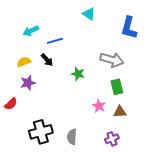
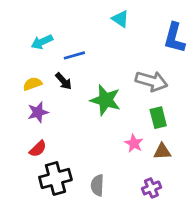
green star: (78, 74) -> (105, 100), size x1.6
red semicircle: (11, 104) -> (38, 149), moved

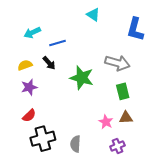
pink star: (134, 143) -> (106, 122), moved

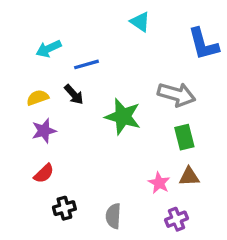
blue L-shape: (135, 29) -> (203, 44), turned -30
black cross: (43, 139) -> (64, 208), size x0.6

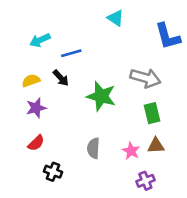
black cross: (64, 208) -> (53, 172), turned 36
gray semicircle: (113, 216) -> (93, 148), moved

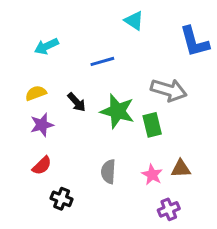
blue line: (71, 53) -> (102, 61), moved
black arrow: (61, 78) -> (77, 102), moved
green rectangle: (152, 113) -> (152, 125), moved

